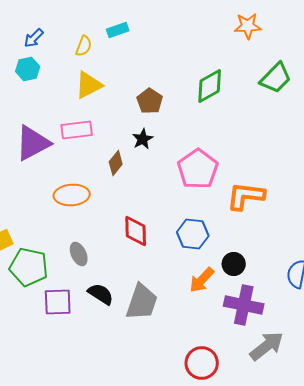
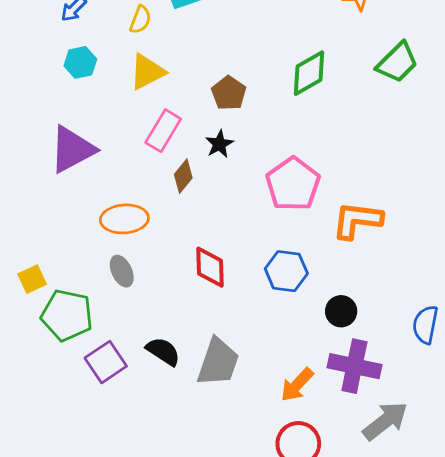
cyan hexagon: (28, 69) -> (80, 62), moved
pink rectangle: (77, 130) -> (163, 131), moved, turned -52
gray ellipse: (79, 254) -> (122, 271), moved
orange arrow: (202, 280) -> (297, 385), moved
purple square: (58, 302) -> (106, 362), turned -32

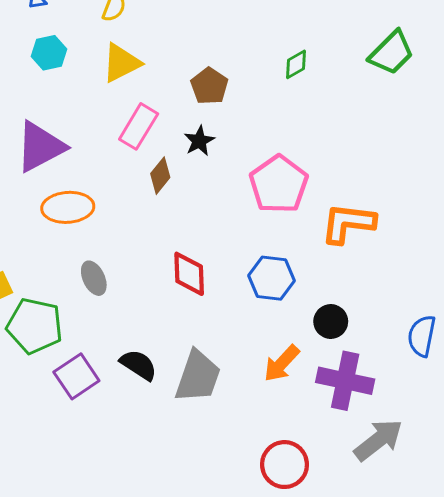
green diamond: (309, 73) -> (296, 64), size x0.6
orange ellipse: (124, 219) -> (68, 207), moved
orange arrow: (297, 385) -> (282, 363), moved

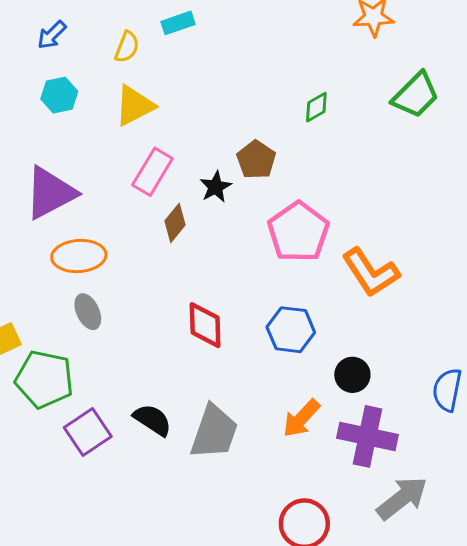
brown pentagon: (209, 86) -> (256, 160), moved
orange L-shape: (348, 223) -> (370, 273), turned -130
gray ellipse: (94, 278) -> (88, 312), moved

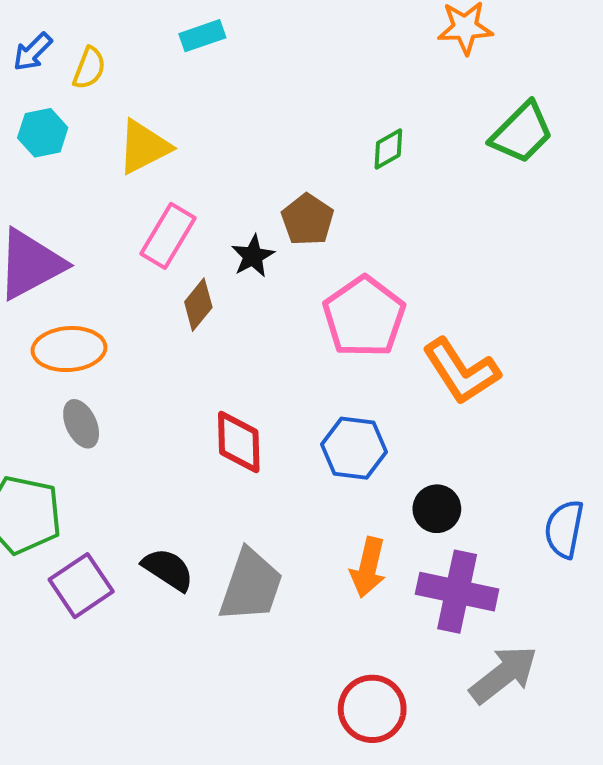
yellow semicircle: (127, 47) -> (89, 68), moved
orange arrow: (301, 418) -> (368, 567), turned -30

